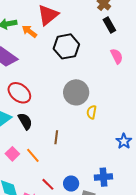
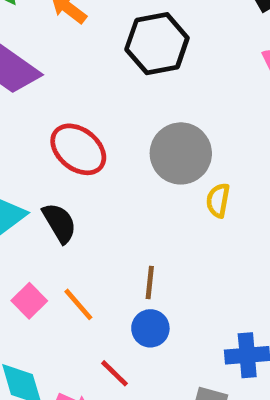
red ellipse: (19, 93) -> (78, 149), moved
brown line: (56, 137) -> (150, 282), moved
blue circle: (71, 184) -> (150, 328), moved

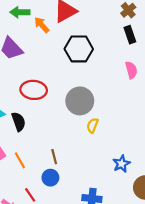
red ellipse: (78, 149) -> (34, 90), turned -45
brown line: (150, 282) -> (54, 157), turned -32

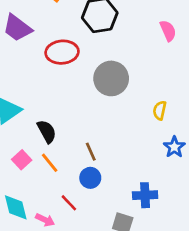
red ellipse: (34, 90) -> (62, 52), moved
black semicircle: (19, 122) -> (47, 131), moved
yellow semicircle: (92, 126) -> (160, 110), moved

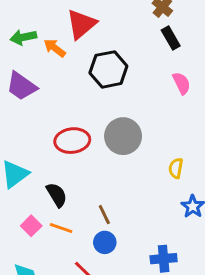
red ellipse: (62, 52) -> (72, 141), moved
orange line: (50, 163) -> (61, 228), turned -30

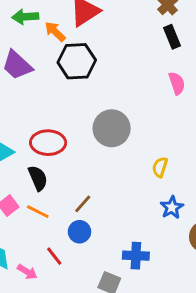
black hexagon: (108, 69) -> (77, 61), moved
red ellipse: (72, 141) -> (48, 143), moved
brown line: (104, 215) -> (83, 204), turned 60

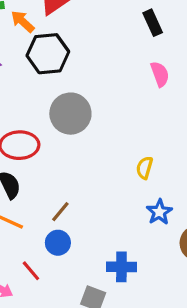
gray circle: (112, 128) -> (70, 114), moved

